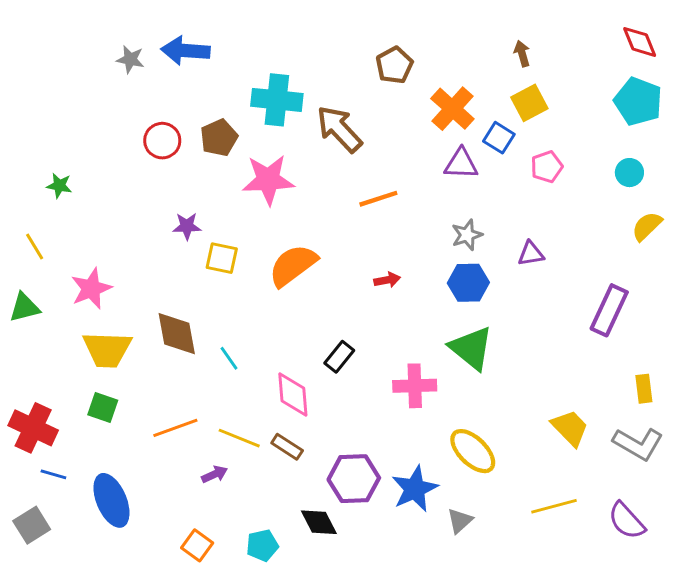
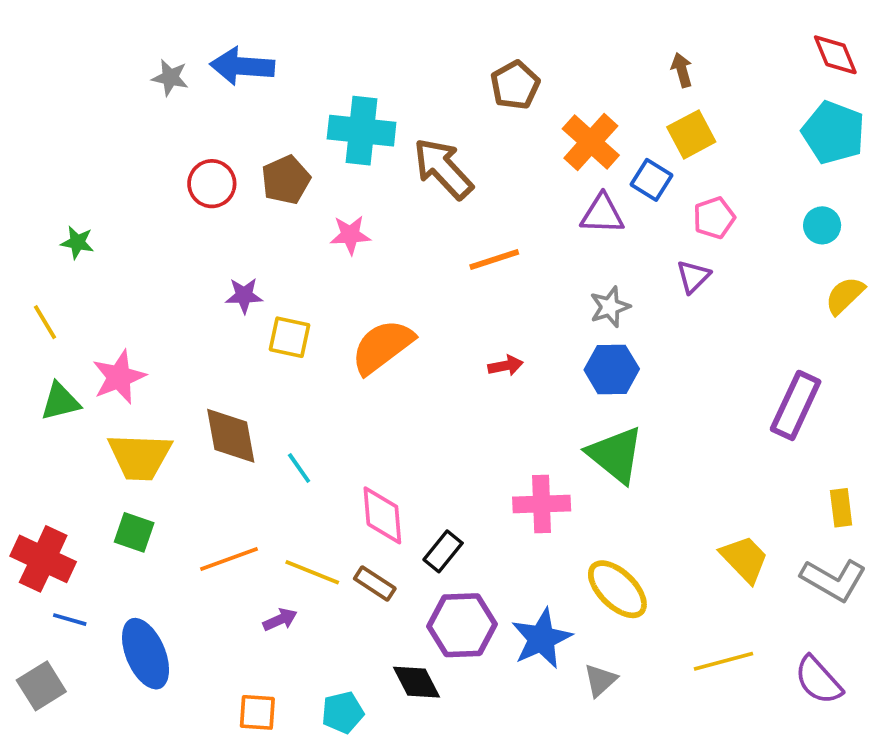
pink star: (268, 180) -> (350, 235), size x0.6
purple triangle: (531, 254) -> (693, 277), moved, turned -36
green triangle: (24, 307) -> (60, 402), moved
black rectangle: (339, 357) -> (443, 551), moved
orange square: (197, 545) -> (257, 712), turned -32

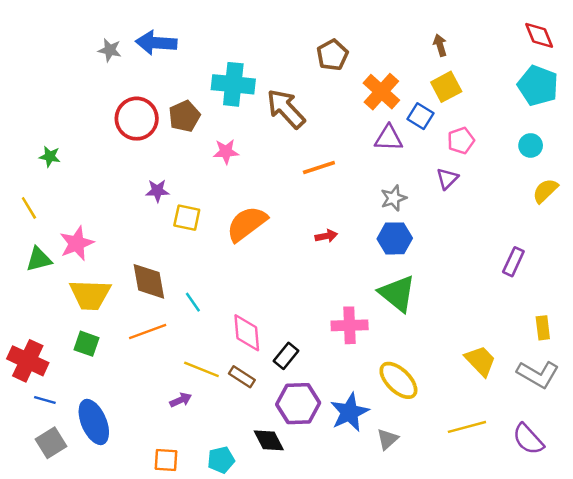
red circle: (212, 184) -> (137, 119), size x1.4
purple rectangle: (796, 405) -> (513, 262), size x0.7
orange line: (229, 559) -> (148, 331), moved
gray square: (41, 686) -> (51, 443), moved

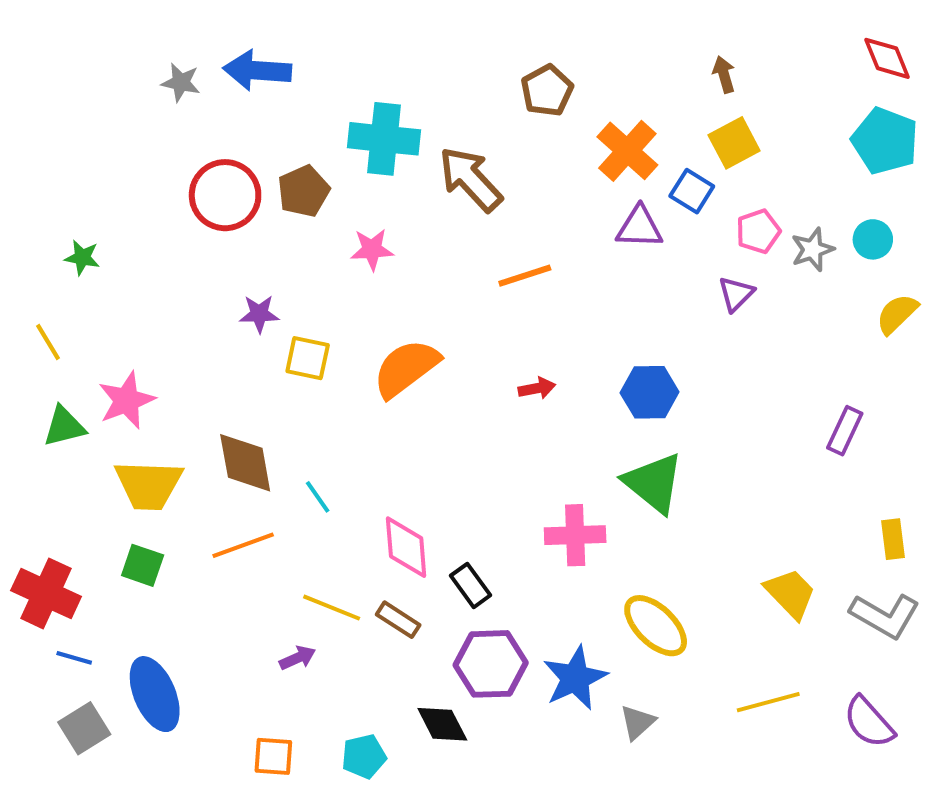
gray star: (394, 198) -> (813, 249), moved
black rectangle: (286, 356) -> (470, 585), turned -75

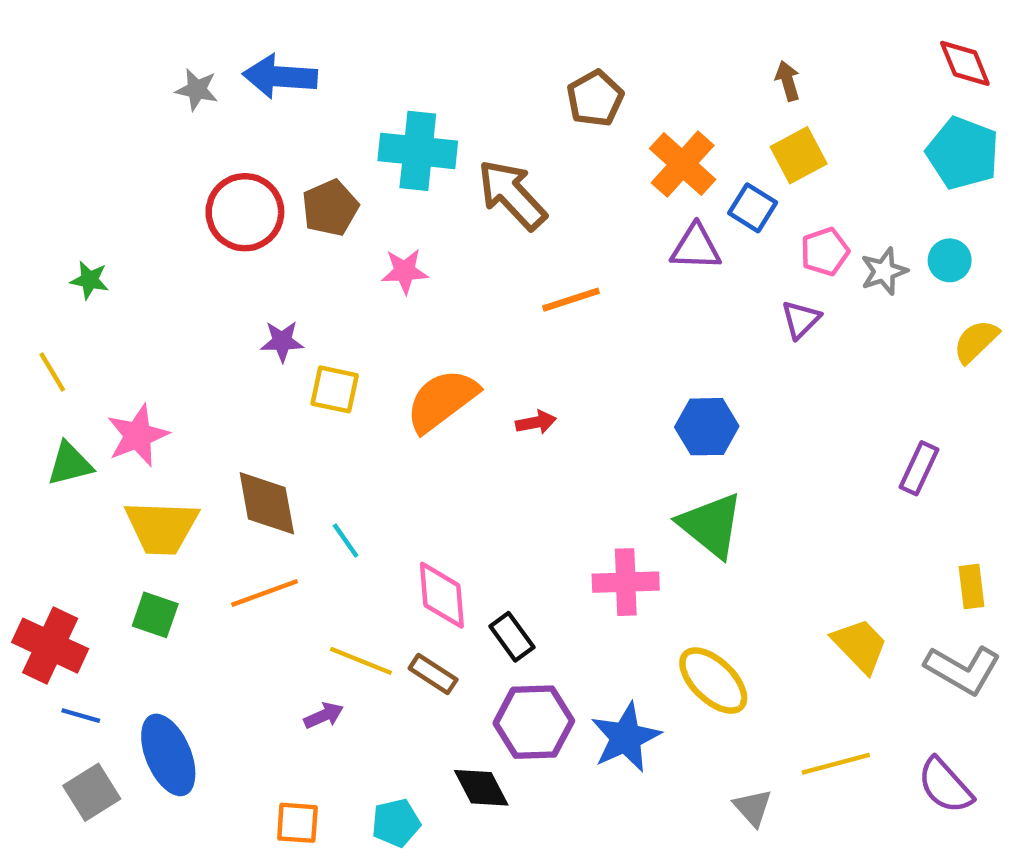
red arrow: (537, 388) -> (536, 422), moved
gray triangle: (637, 722) -> (753, 807), moved, turned -30

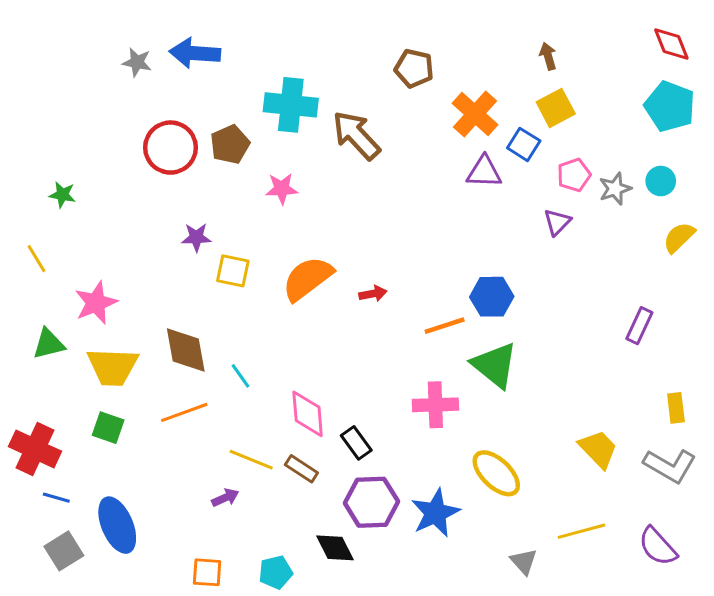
brown pentagon: (595, 98) -> (414, 68), turned -30
orange line: (571, 300) -> (445, 326), moved
green triangle: (70, 464) -> (49, 344), moved

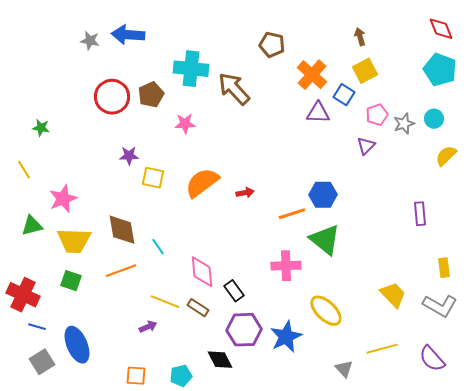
purple rectangle: (639, 326) -> (420, 214), turned -30

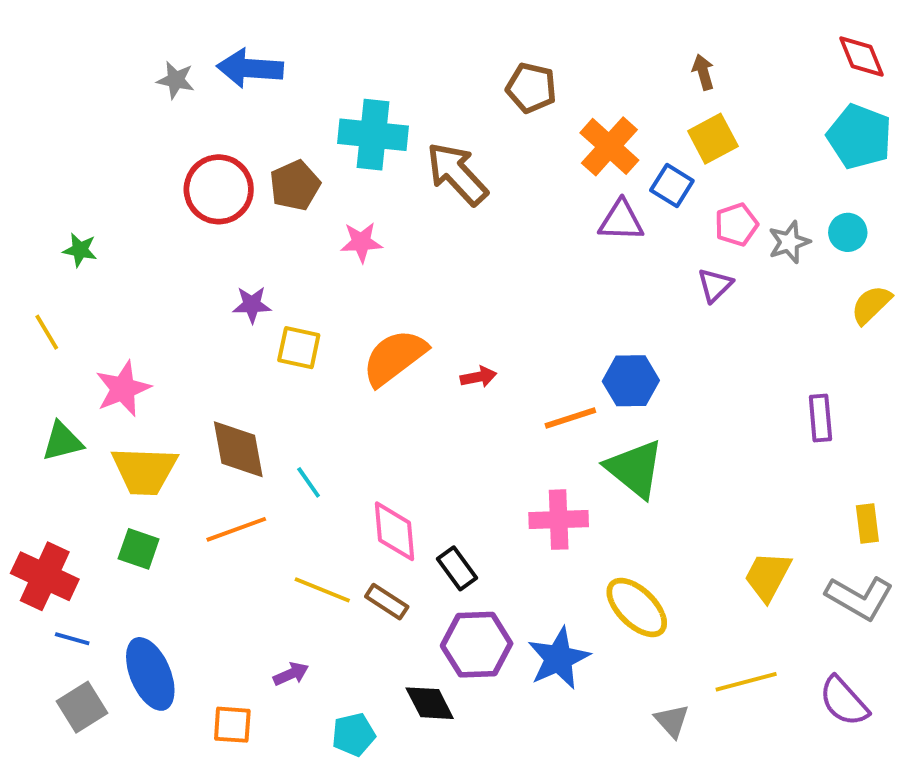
yellow trapezoid: (393, 295) -> (768, 576), turned -108
purple arrow: (148, 327) -> (291, 674), moved
orange square: (136, 376) -> (232, 725), moved

